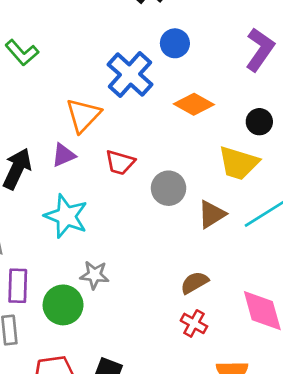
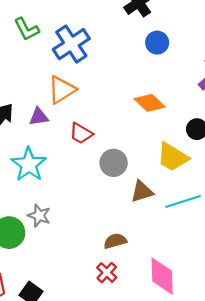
blue circle: (175, 43) -> (157, 43), moved
blue cross: (130, 74) -> (71, 44), moved

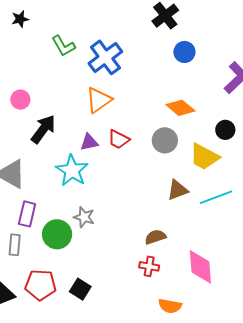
purple triangle: (39, 117) -> (89, 142), moved
gray circle: (114, 163) -> (165, 140), moved
red cross: (107, 273) -> (149, 266), turned -30

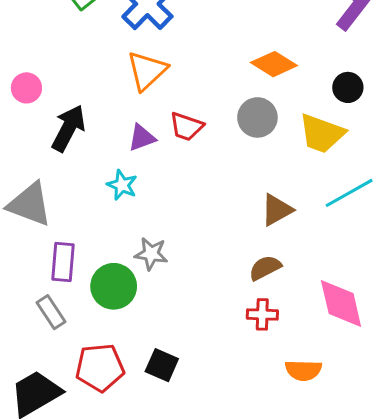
cyan star: (72, 171) -> (122, 185), size x0.6
brown triangle: (178, 190) -> (277, 210), moved
gray rectangle: (15, 245) -> (51, 312), turned -30

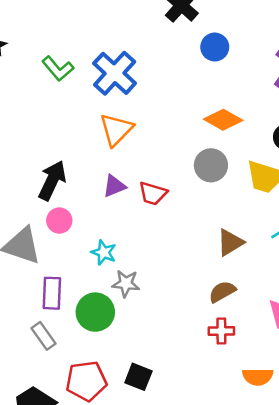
pink circle: (26, 88) -> (59, 221), moved
red trapezoid: (186, 127) -> (153, 193), moved
cyan star: (122, 185) -> (104, 252), moved

